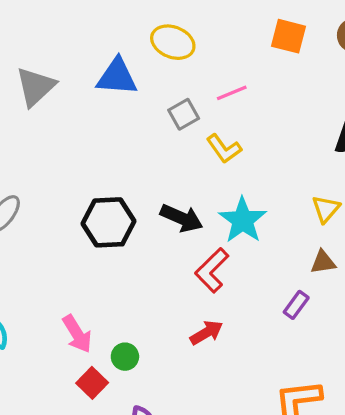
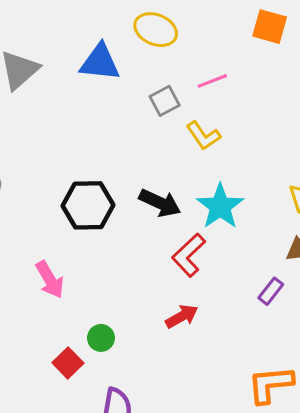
pink arrow: (77, 334) -> (50, 280), moved

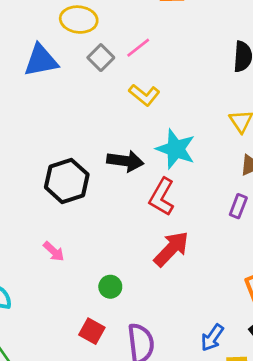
gray square: (165, 101) -> (101, 58), moved
pink arrow: (50, 280) -> (54, 251), size x0.7
red arrow: (182, 316) -> (171, 249), size x1.4
red square: (68, 363) -> (92, 331), moved

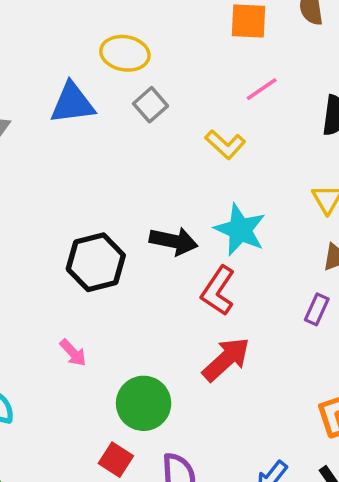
pink line: (138, 48) -> (262, 89), moved
yellow L-shape: (144, 95) -> (225, 145), moved
green circle: (110, 287) -> (144, 403), size x1.8

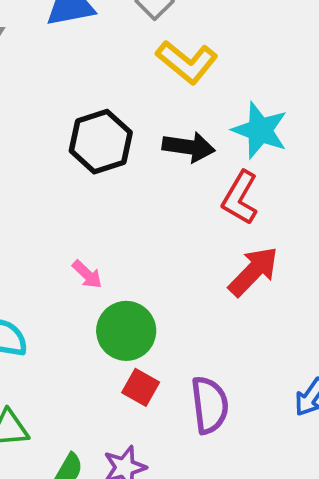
yellow L-shape: (225, 145) -> (187, 62), moved, size x1.4
black hexagon: (96, 262) -> (101, 142), moved
green circle: (144, 403) -> (126, 331), moved

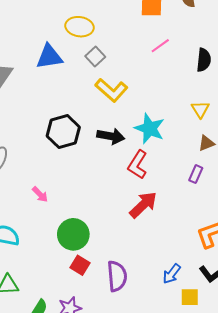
pink arrow: (87, 274) -> (40, 194), moved

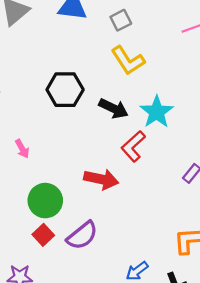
red arrow: (143, 205) -> (101, 179), moved, turned 40
purple semicircle: (117, 276) -> (82, 235), moved, turned 40

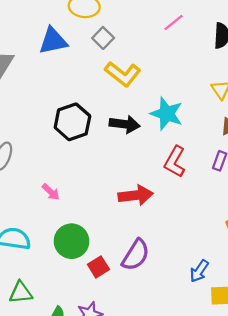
red L-shape: (133, 146) -> (175, 162), moved
green circle: (45, 201) -> (72, 241), moved
red square: (43, 235) -> (98, 267), turned 30

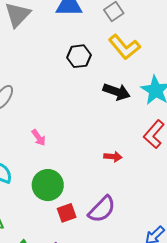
black hexagon: (72, 122) -> (79, 56), moved, size x0.7
red arrow: (136, 195) -> (113, 157), size x0.6

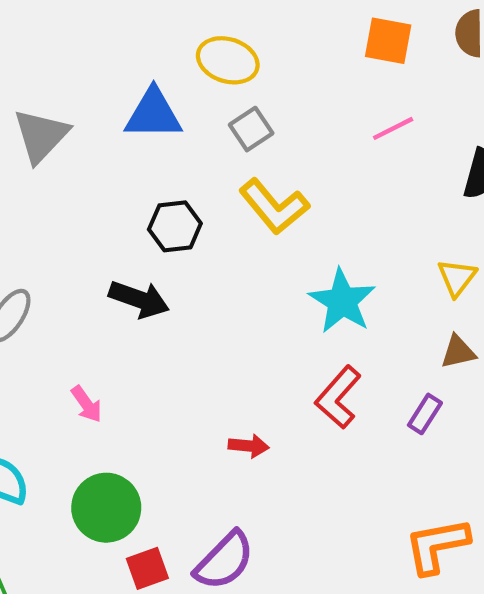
black arrow: (117, 92) -> (139, 299), moved

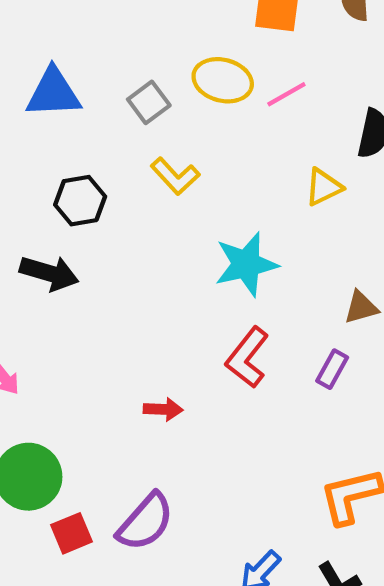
yellow ellipse: (228, 60) -> (223, 80), moved
yellow L-shape: (274, 207) -> (175, 176), size x0.7
yellow triangle: (457, 278) -> (324, 187), moved, turned 30
cyan star: (342, 301) -> (246, 264), turned 30

